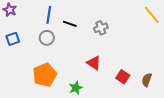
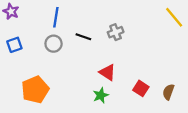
black line: (70, 24) -> (83, 37), moved
orange pentagon: (45, 75) -> (35, 90), moved
green star: (76, 88) -> (101, 95), moved

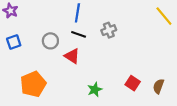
blue line: (56, 17) -> (77, 13), moved
red triangle: (108, 72) -> (72, 56), moved

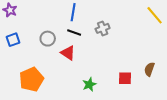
red square: (133, 83) -> (125, 78), turned -32
brown semicircle: (158, 86) -> (149, 69), moved

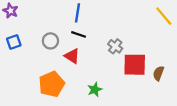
gray cross: (103, 28) -> (115, 46), moved, turned -32
red square: (125, 78) -> (135, 65), moved, size x1.6
orange pentagon: (31, 79) -> (52, 84), moved

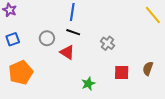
red square: (135, 65) -> (122, 73), moved, size x0.7
orange pentagon: (52, 84) -> (21, 73), moved

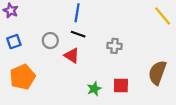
gray cross: (107, 43) -> (115, 46), turned -32
brown semicircle: (148, 68) -> (157, 73), size x1.6
red square: (122, 73) -> (121, 85), moved

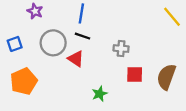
purple star: (11, 11) -> (35, 11), moved
gray circle: (50, 41) -> (53, 43), size x1.5
red square: (121, 85) -> (135, 75), moved

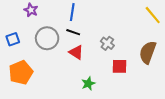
gray cross: (121, 49) -> (107, 43), turned 32
red triangle: (76, 59) -> (76, 52), moved
brown semicircle: (166, 77) -> (148, 52), moved

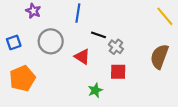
black line: (73, 32) -> (99, 35), moved
red square: (120, 66) -> (118, 72), moved

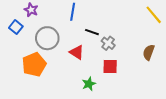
blue square: (14, 42) -> (16, 27), moved, turned -32
brown semicircle: (159, 57) -> (149, 52), size x0.7
orange pentagon: (22, 78) -> (34, 65), moved

